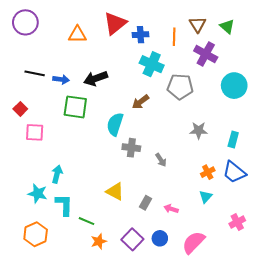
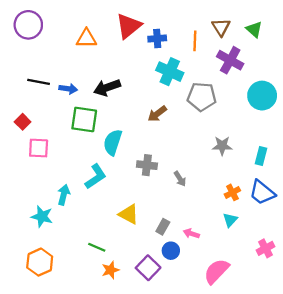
cyan semicircle: (115, 124) -> (113, 142), moved
cyan L-shape: (64, 205) -> (96, 177), moved, turned 55
blue circle: (160, 238) -> (171, 251), moved

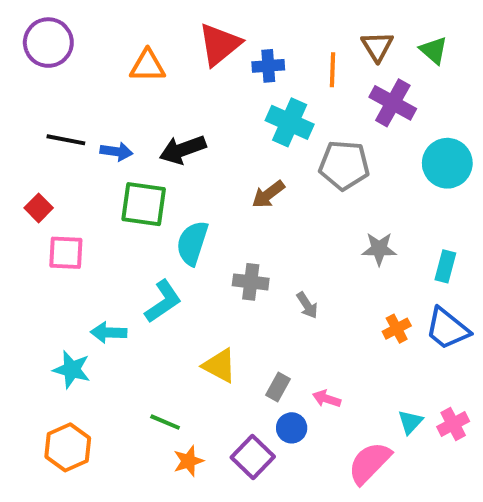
cyan arrow: (64, 195) -> (109, 333), turned -102
cyan triangle: (230, 220) -> (410, 422), moved

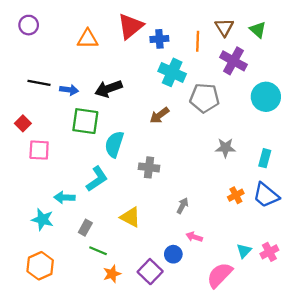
purple circle: (48, 43) -> (29, 25), size x0.7
gray arrow: (307, 305) -> (183, 206), moved, turned -119
gray rectangle: (278, 387) -> (85, 228), moved

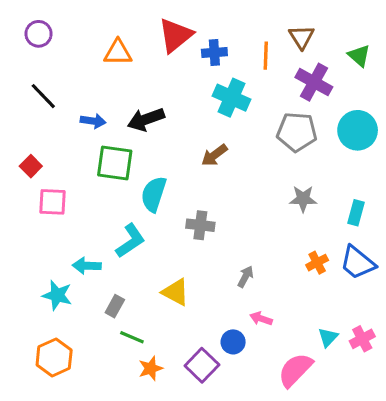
green triangle: (258, 30) -> (359, 56), moved
black line: (39, 83) -> (43, 96), moved, turned 35
gray pentagon: (205, 98) -> (297, 132), moved

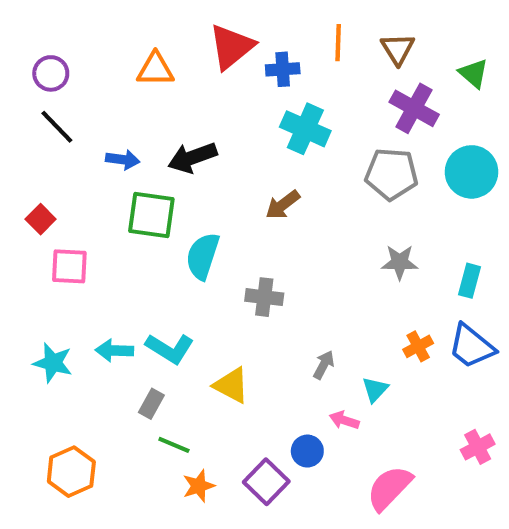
purple circle: (39, 34) -> (51, 73), moved
orange line: (266, 56) -> (338, 43), moved
cyan L-shape: (130, 241) -> (170, 348), moved, turned 66
cyan star: (57, 295) -> (53, 363), moved
cyan triangle: (328, 337) -> (375, 389), moved

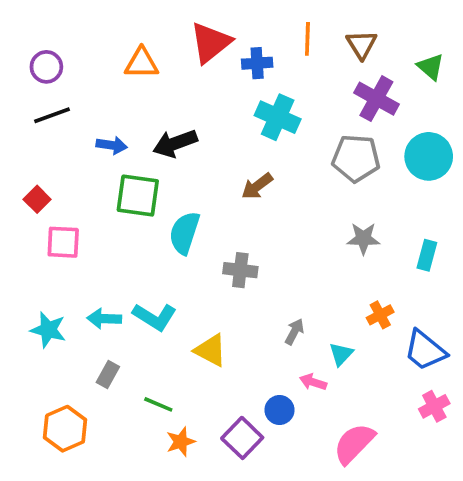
black line: (57, 127) -> (52, 115), turned -66
blue trapezoid: (471, 346) -> (425, 350), moved
gray rectangle: (151, 404) -> (108, 375), moved

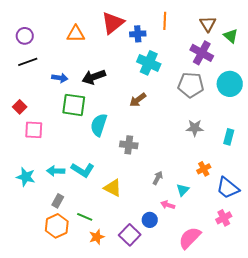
brown triangle: (362, 44) -> (208, 24), moved
pink cross: (434, 406) -> (224, 218), moved
orange hexagon: (65, 429) -> (57, 226), moved

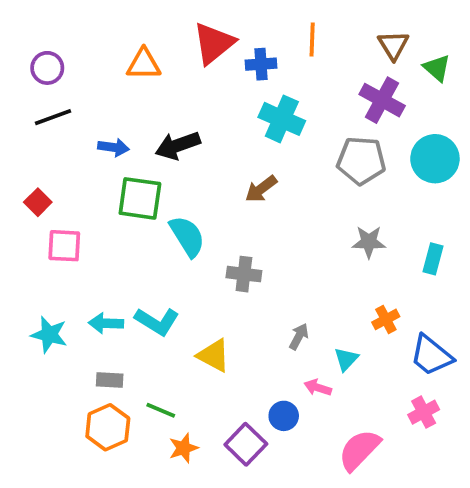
cyan semicircle: (99, 125) -> (187, 236), turned 130
gray rectangle: (58, 201) -> (110, 380), turned 64

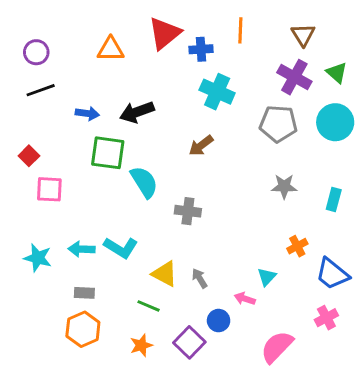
green triangle: (437, 68) -> (337, 73), moved
gray arrow: (299, 336) -> (200, 278), moved, turned -60
green line: (161, 410) -> (149, 306), moved

